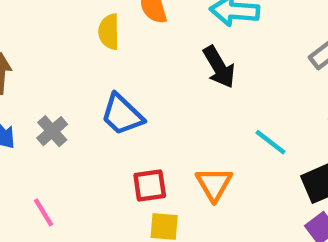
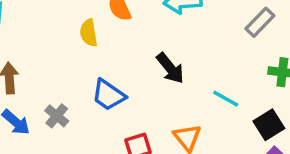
black arrow: (219, 67) -> (170, 68), moved

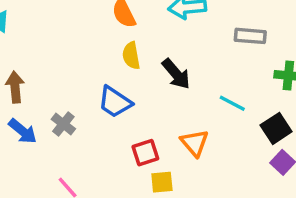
gray rectangle: (260, 22) -> (250, 36), moved, turned 52
yellow semicircle: (89, 33) -> (131, 56), moved

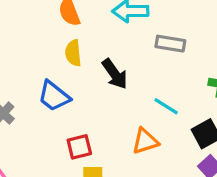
gray rectangle: (250, 36) -> (170, 44), moved
orange triangle: (195, 143) -> (145, 141), moved, turned 48

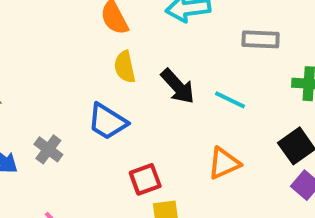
gray rectangle: (170, 44) -> (261, 39), moved
cyan line: (166, 106) -> (230, 100), moved

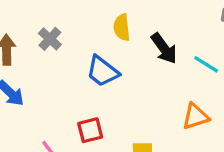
gray cross: (48, 149) -> (50, 39), moved
red square: (145, 179) -> (90, 130), moved

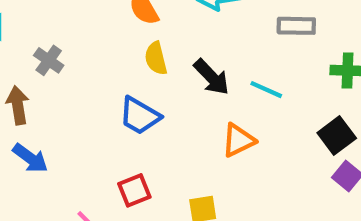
gray cross: (50, 39) -> (49, 60), moved
orange triangle: (195, 116) -> (238, 140), moved

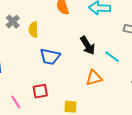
yellow semicircle: (156, 58) -> (33, 30), moved
blue trapezoid: (140, 116) -> (50, 57), turned -30

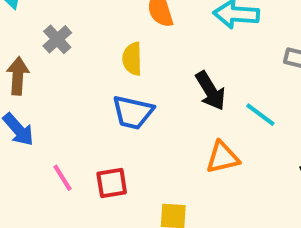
yellow semicircle: (33, 30) -> (132, 59), moved
pink line: (16, 102) -> (63, 178), moved

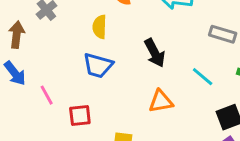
cyan line: (260, 115) -> (203, 77), moved
pink line: (63, 178) -> (47, 95), moved

